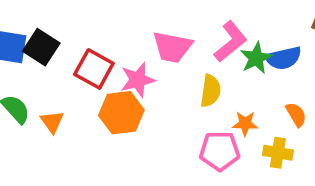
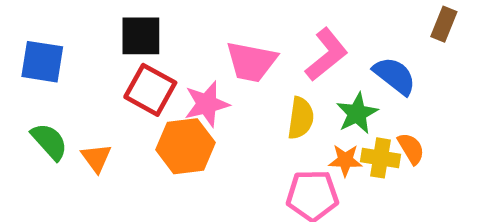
black square: (41, 47) -> (141, 36), moved, turned -33
green star: (256, 58) -> (357, 113), moved
blue semicircle: (283, 58) -> (395, 76), turned -129
yellow cross: (278, 153) -> (380, 158), moved

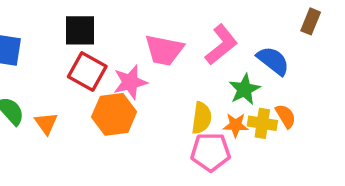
yellow semicircle: (301, 118) -> (202, 118), moved

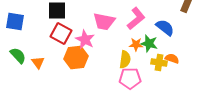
pink star: (130, 82) -> (85, 40), turned -30
green star: (245, 89) -> (149, 44), turned -30
orange semicircle: (286, 116) -> (172, 58), turned -40
orange star: (236, 125) -> (136, 44), moved

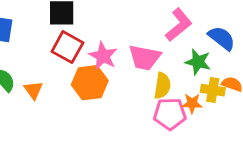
pink trapezoid: (104, 22) -> (145, 57), moved
orange star: (136, 44) -> (192, 103), moved

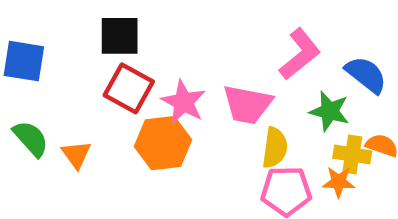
orange star: (192, 103) -> (339, 182), moved

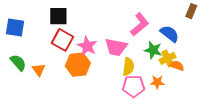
yellow cross: (352, 155) -> (168, 58), moved, turned -35

